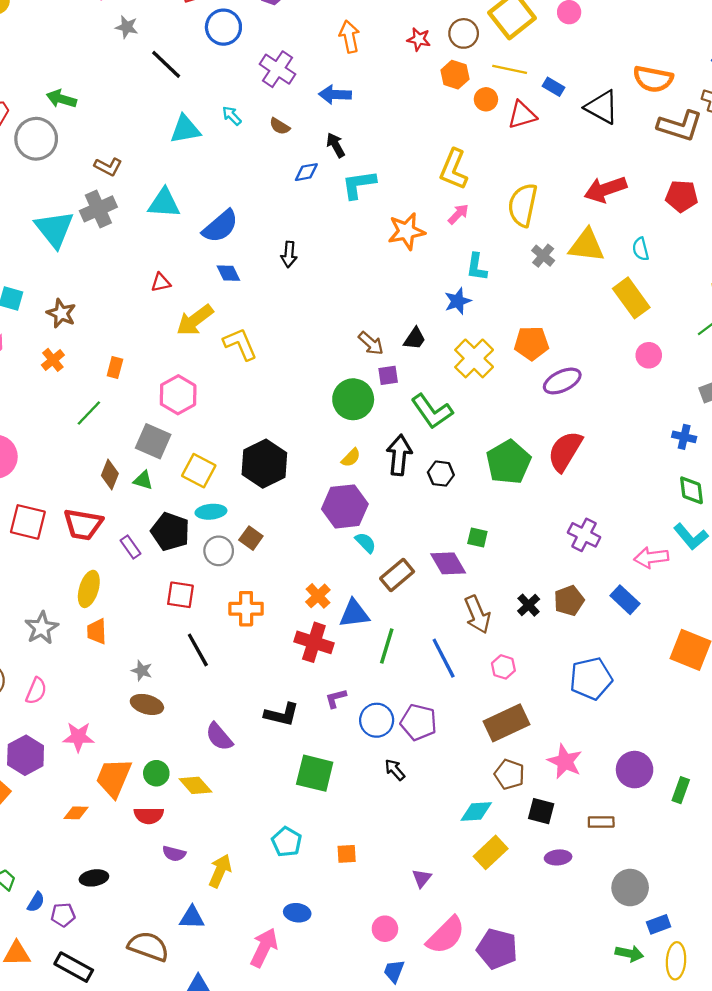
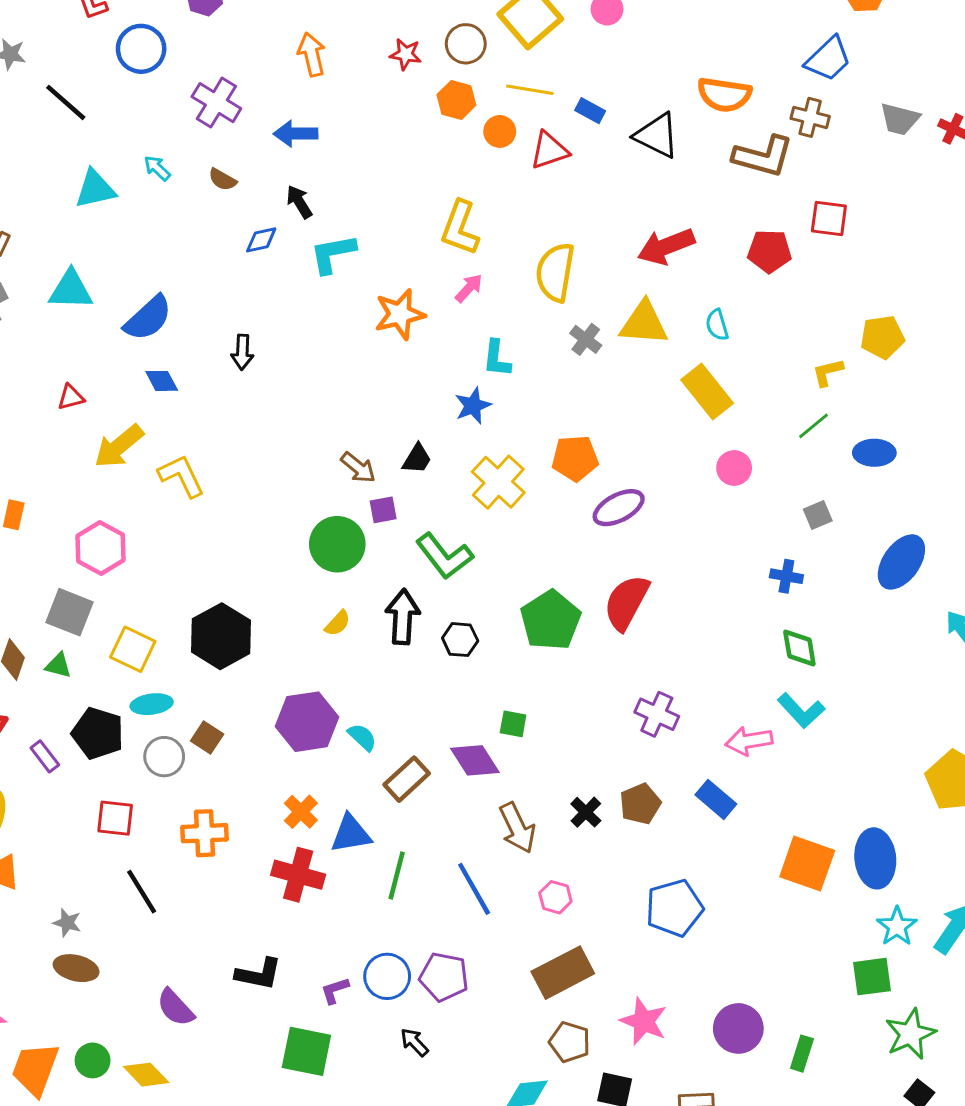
purple hexagon: (345, 506) -> (307, 722), moved
purple L-shape: (336, 698) -> (335, 990), moved

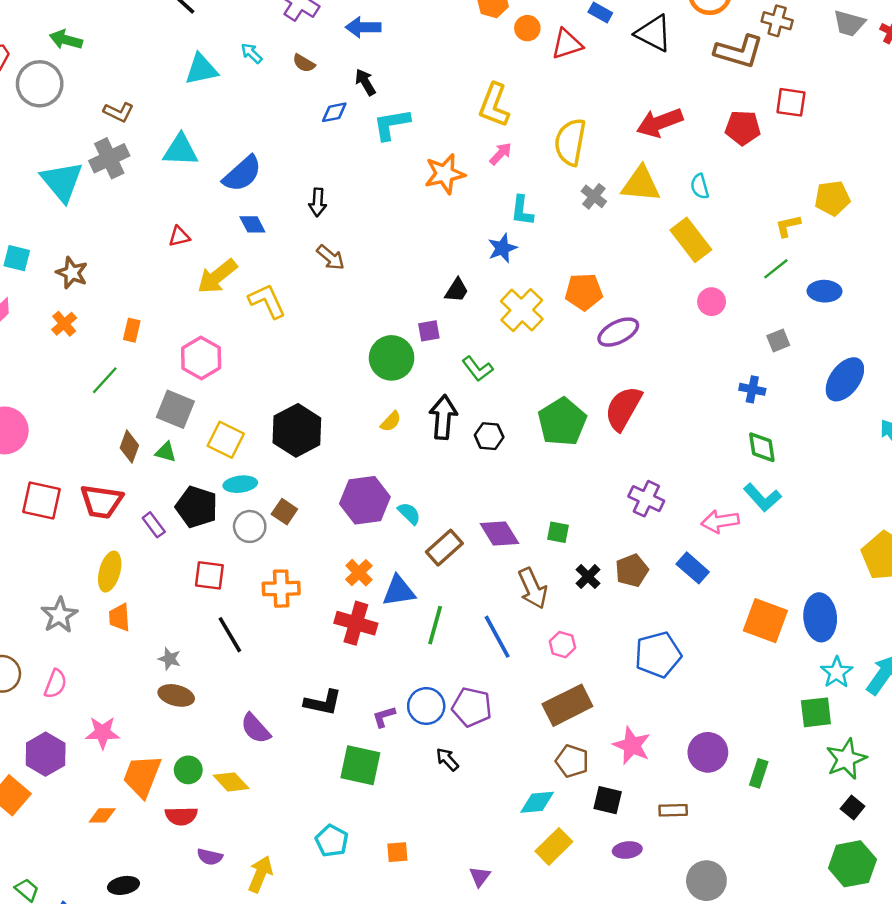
brown arrow: (358, 468) -> (331, 258), moved
green L-shape: (444, 556) -> (478, 369), size x0.7
green square: (513, 724) -> (558, 532), moved

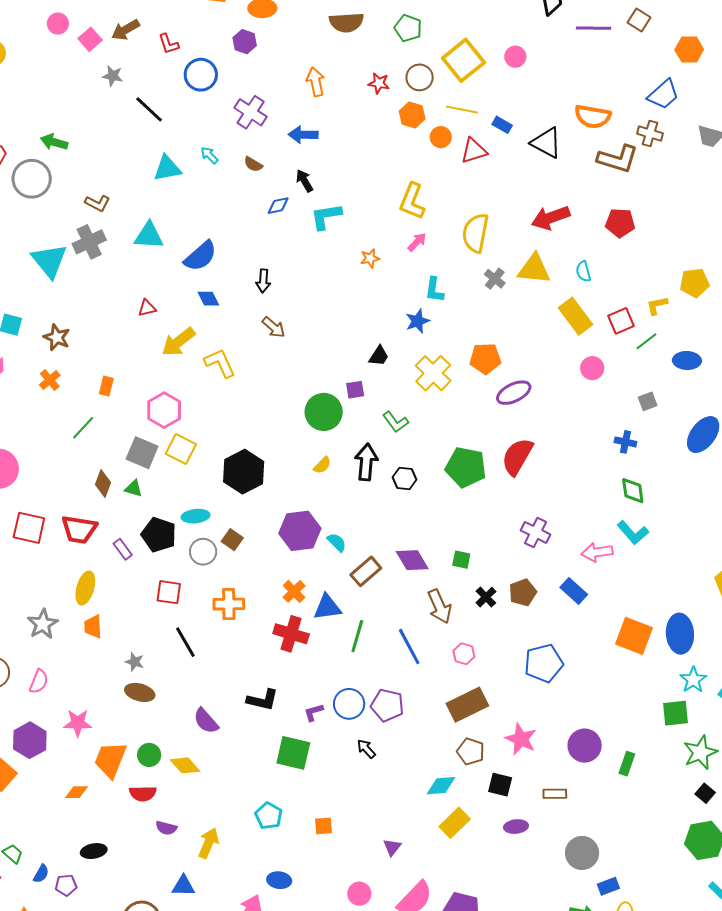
red square: (791, 102) -> (621, 321), moved, turned -32
orange star: (445, 174) -> (370, 258), size x0.6
green pentagon: (562, 422) -> (466, 467), turned -30
yellow square: (226, 440) -> (181, 449), moved

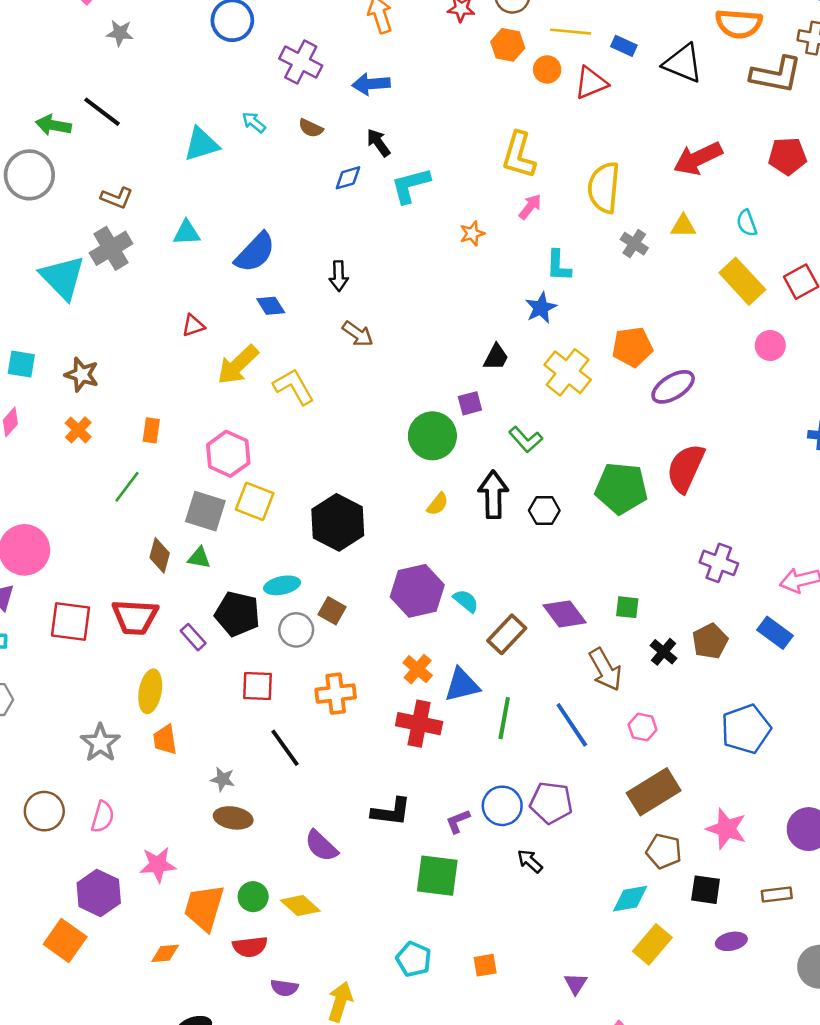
black line: (149, 109) -> (102, 112), moved
cyan triangle: (149, 236) -> (187, 233), size x0.7
yellow triangle: (534, 269) -> (683, 226), size x0.6

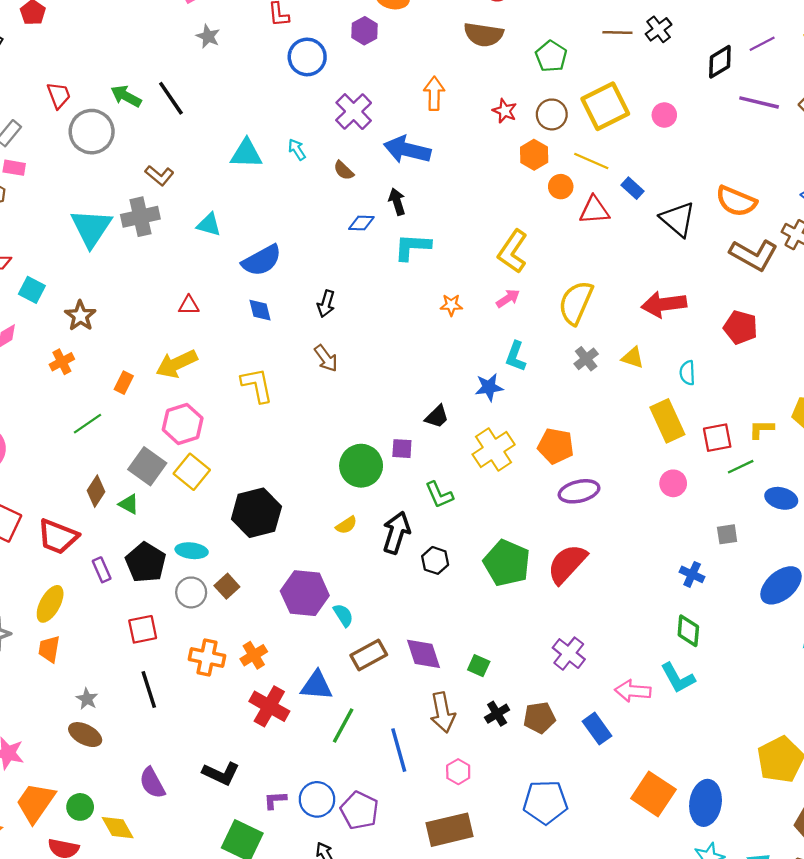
blue arrow: (371, 84) -> (407, 150), size x1.4
yellow arrow: (238, 365) -> (177, 364), moved
orange cross: (418, 669) -> (254, 655), moved
red square: (258, 686) -> (143, 629), turned -32

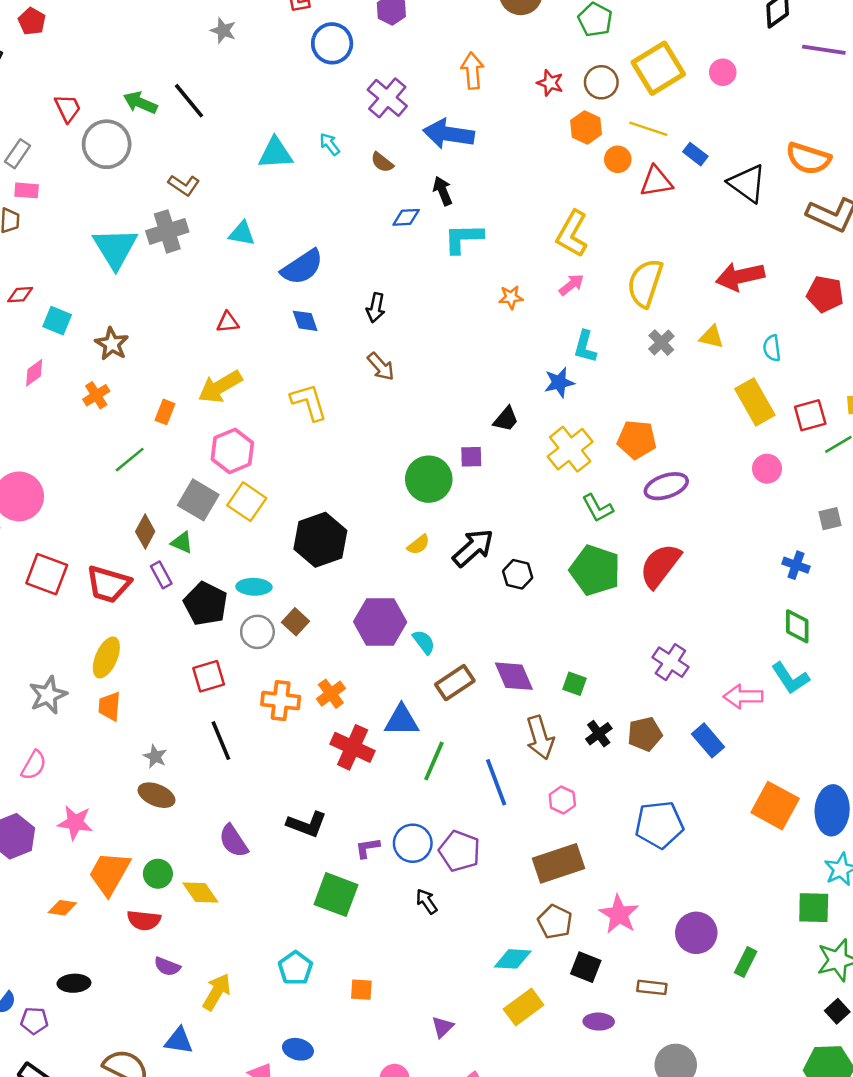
green L-shape: (439, 495) -> (598, 508), moved
black arrow: (396, 533) -> (473, 548), turned 36
purple rectangle: (102, 570) -> (161, 575), moved

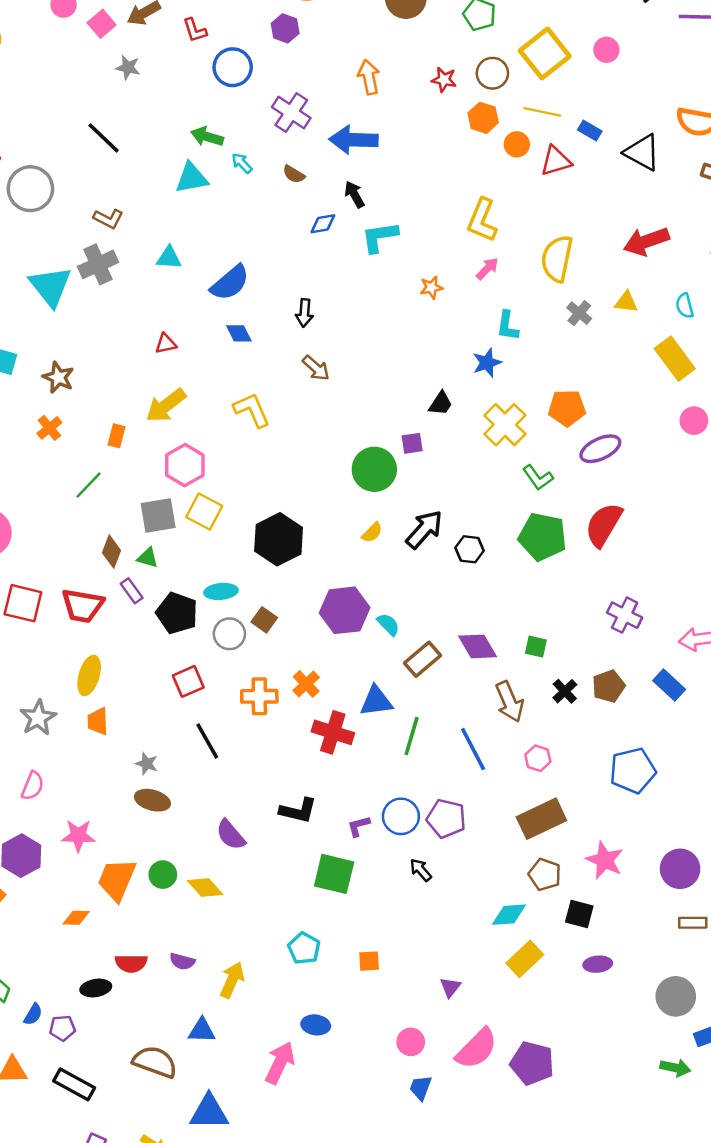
green arrow: (140, 103) -> (207, 137), moved
gray square: (198, 500) -> (158, 515), turned -33
red semicircle: (144, 920) -> (131, 963), moved
brown rectangle: (652, 987) -> (693, 923), moved

